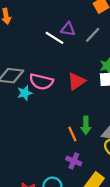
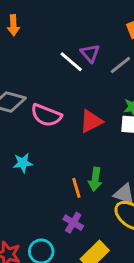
purple triangle: (68, 29) -> (90, 53), turned 32
cyan star: (25, 93) -> (23, 163), moved

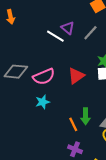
pink semicircle: (46, 115) -> (44, 77), turned -35
cyan star: (23, 163) -> (43, 102), moved

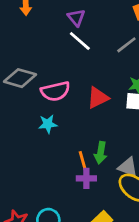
purple triangle: (68, 28) -> (76, 18), moved
purple cross: (75, 149) -> (86, 178), moved, turned -32

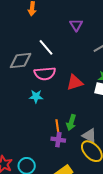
purple triangle: (76, 18) -> (76, 25), moved
white line: (80, 41) -> (46, 47), moved
gray diamond: (20, 78) -> (21, 60), turned -30

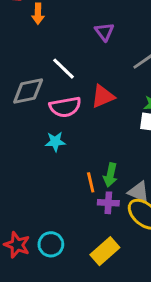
red triangle: (75, 83) -> (103, 96), moved
purple cross: (58, 140) -> (108, 203), moved

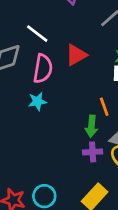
pink semicircle: (65, 107) -> (43, 69), turned -64
orange line: (91, 182) -> (104, 107), moved

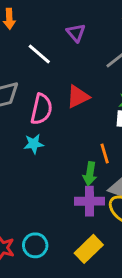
white line: (37, 34) -> (39, 54), moved
purple cross: (93, 152) -> (89, 201), size x1.4

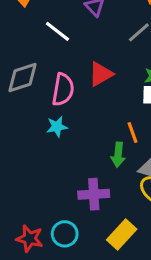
purple cross: (89, 201) -> (94, 194), moved

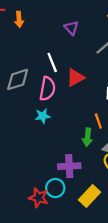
white line: (57, 31) -> (52, 62), moved, turned 30
cyan circle: (65, 234) -> (55, 188), moved
red star: (30, 238) -> (39, 198), moved

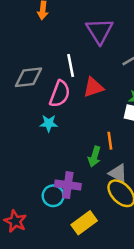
purple triangle: (71, 28) -> (100, 31), size x1.6
cyan circle: (55, 188) -> (53, 196), moved
red star: (39, 198) -> (15, 221), moved

